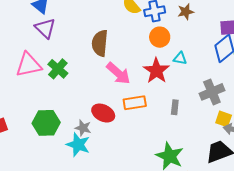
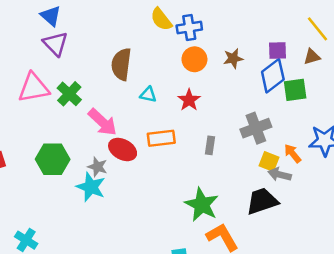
brown star: (186, 12) -> (233, 58), moved
cyan triangle: (180, 58) -> (148, 95), moved
red star: (156, 71) -> (189, 100), size x0.7
pink arrow: (118, 73) -> (102, 122), moved

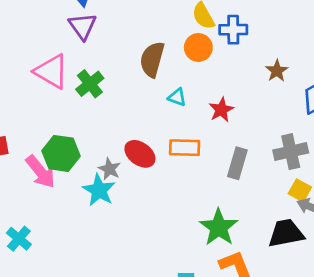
brown star: (233, 58) -> (277, 71), turned -30
orange circle: (194, 59) -> (198, 47), moved
pink triangle: (34, 88) -> (51, 71), turned 32
pink arrow: (102, 122) -> (40, 172), moved
gray rectangle: (210, 145) -> (237, 163), size x1.5

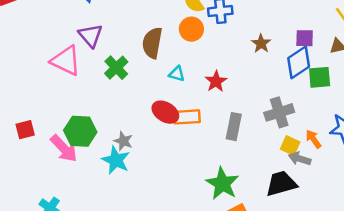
purple triangle: (83, 26) -> (90, 35), moved
green cross: (90, 84) -> (116, 68), moved
red ellipse: (140, 154) -> (165, 112), moved

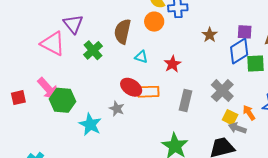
gray cross: (279, 112) -> (222, 91), turned -30
gray star: (123, 141) -> (117, 109), moved
pink arrow: (64, 148) -> (48, 89), moved

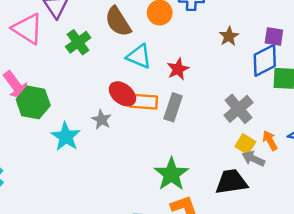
brown semicircle: (122, 31) -> (118, 22), turned -50
cyan triangle: (141, 57) -> (139, 56), size x1.5
gray rectangle: (186, 101) -> (173, 107), moved

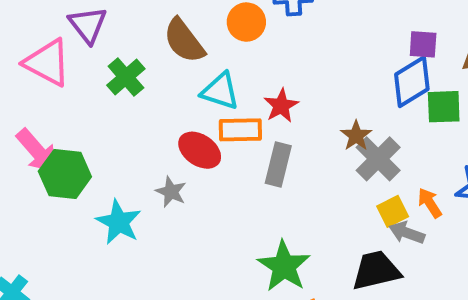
brown star: (229, 36) -> (356, 136), moved
orange rectangle: (144, 102) -> (240, 130), moved
yellow square: (245, 144) -> (393, 211), turned 36

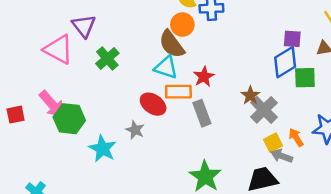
brown semicircle: (184, 41) -> (172, 44), moved
gray rectangle: (278, 164) -> (202, 113), turned -35

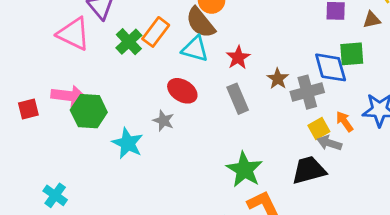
blue diamond: (285, 62) -> (331, 67), moved, turned -72
orange rectangle: (178, 92) -> (156, 32), moved, turned -50
brown star: (250, 95) -> (278, 79), moved
pink arrow: (52, 104) -> (69, 96), turned -40
gray cross: (264, 110) -> (307, 92), turned 32

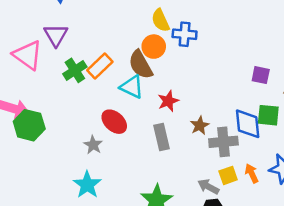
cyan star: (128, 143) -> (87, 185), moved
gray arrow: (329, 143) -> (208, 187), moved

